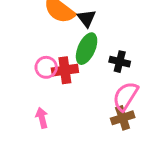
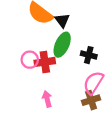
pink arrow: (42, 118) -> (47, 99), moved

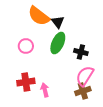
pink circle: (30, 60) -> (26, 46), moved
red cross: (45, 62) -> (26, 82), moved

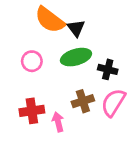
green ellipse: (58, 43) -> (76, 57), turned 50
brown cross: (83, 91) -> (83, 101), moved

